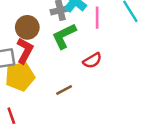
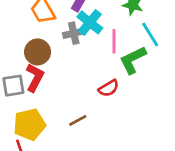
green L-shape: (64, 36) -> (133, 60), moved
yellow pentagon: (20, 76) -> (29, 124), moved

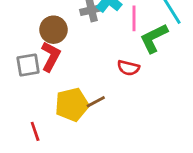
red semicircle: (109, 88) -> (128, 68), turned 45
yellow pentagon: (29, 124) -> (72, 105), moved

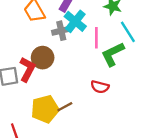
brown circle: (53, 30) -> (43, 58), moved
red semicircle: (128, 68) -> (100, 87), moved

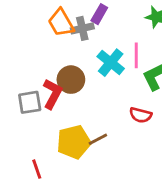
cyan cross: (75, 21) -> (111, 63), moved
gray cross: (61, 31) -> (82, 28), moved

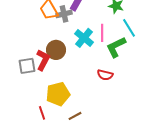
brown line: (98, 139) -> (75, 116), moved
red line: (37, 169) -> (42, 113), moved

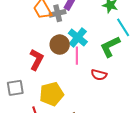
pink line: (102, 33) -> (77, 56), moved
brown circle: (56, 50) -> (60, 45), moved
gray square: (27, 66) -> (15, 88), moved

